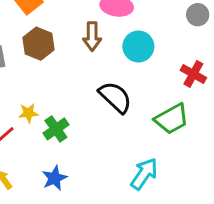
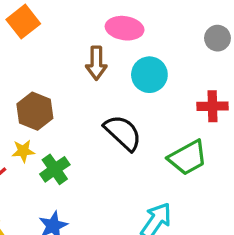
brown hexagon: (39, 44) -> (35, 111), moved
red cross: (193, 74) -> (213, 106), turned -30

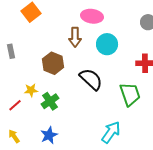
brown hexagon: (35, 111) -> (53, 63), moved
green trapezoid: (188, 158) -> (130, 94), turned -80

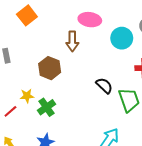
cyan circle: (107, 44) -> (122, 38), moved
black semicircle: (91, 79) -> (104, 86), moved, size x0.7

